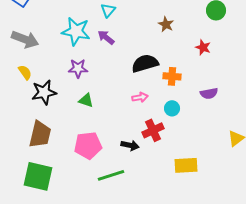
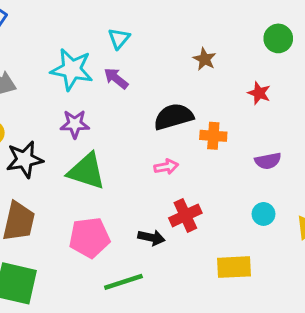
green triangle: (86, 100) -> (87, 171), size x1.8
cyan circle: (172, 108) -> (264, 214), moved

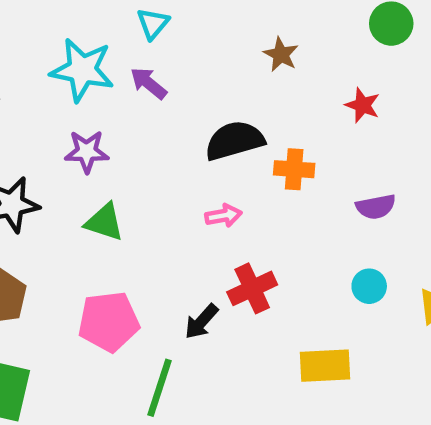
green triangle: (87, 171) -> (104, 222), size x0.7
black arrow: (151, 238) -> (201, 322), turned 120
green line: (123, 282) -> (159, 388), turned -54

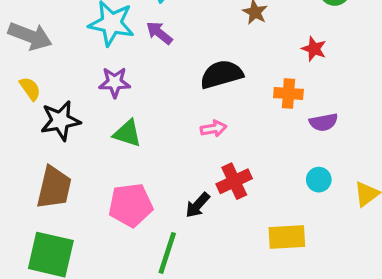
orange cross: (294, 169) -> (288, 93), moved

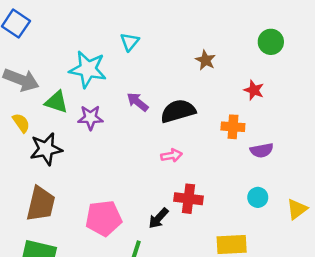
purple arrow: (159, 33) -> (138, 102), moved
green triangle: (127, 133) -> (56, 102), moved
red cross: (234, 181) -> (188, 199), turned 32

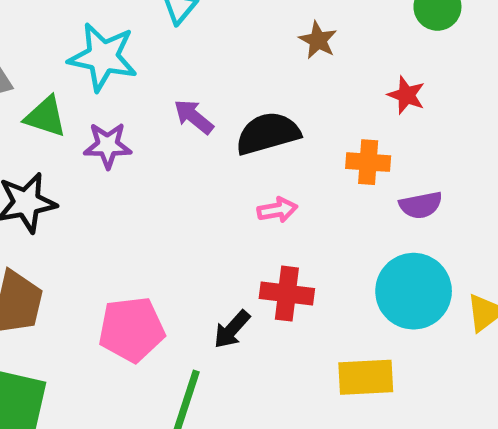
pink arrow: (171, 156) -> (277, 210), moved
cyan circle: (258, 197) -> (414, 291), size x2.0

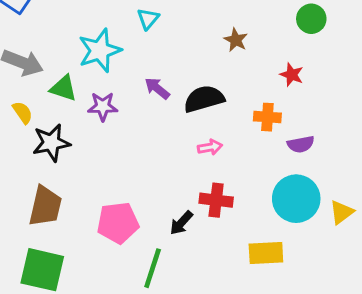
cyan star: (103, 57) -> (100, 50), turned -30

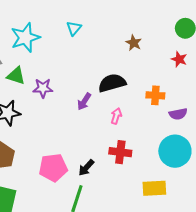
cyan star: (100, 50) -> (25, 38), moved
red star: (292, 75) -> (179, 59), moved
purple arrow: (157, 88) -> (84, 102), moved, turned -96
pink arrow: (210, 147) -> (116, 116), turned -63
black arrow: (181, 223) -> (86, 168), moved

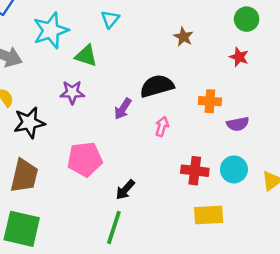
green triangle: (16, 76) -> (86, 56), moved
cyan circle: (175, 151) -> (234, 169), size x0.7
red cross: (120, 152) -> (195, 171), moved
pink pentagon: (53, 168) -> (85, 159), moved

